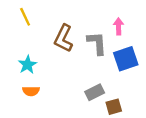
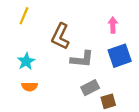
yellow line: (25, 17) -> (24, 16), turned 48
gray L-shape: (97, 43) -> (82, 59), moved, turned 100

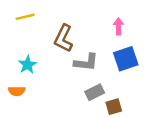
yellow line: (24, 16) -> (25, 17), turned 54
orange semicircle: (30, 86) -> (17, 91), moved

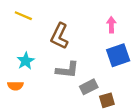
yellow line: (25, 17) -> (23, 16), turned 36
gray L-shape: (86, 62) -> (67, 70), moved

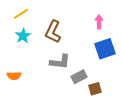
yellow line: (23, 16) -> (21, 14), turned -56
cyan star: (26, 61) -> (23, 36), moved

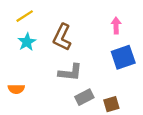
gray rectangle: (79, 77) -> (84, 97), moved

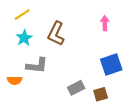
blue square: (123, 57) -> (111, 64), moved
gray L-shape: (70, 72) -> (37, 66), moved

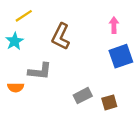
cyan star: (24, 38) -> (15, 41), moved
blue square: (111, 64) -> (121, 56), moved

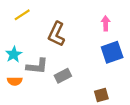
cyan star: (15, 41) -> (14, 54), moved
gray rectangle: (83, 96) -> (63, 76), moved

